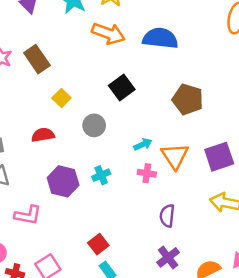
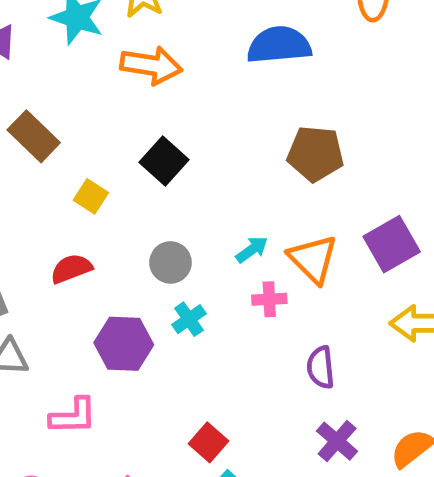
blue semicircle: (160, 38) -> (279, 45), moved
black square: (122, 87) -> (164, 161), moved
gray circle: (94, 125) -> (170, 262), moved

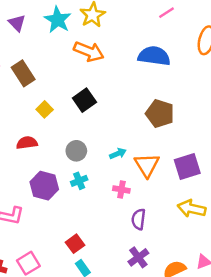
pink cross: (269, 299) -> (121, 190), moved

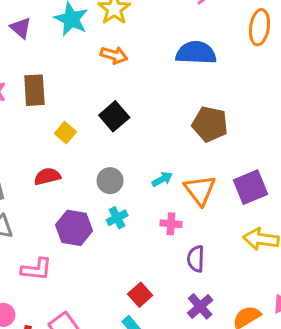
orange arrow: (89, 52) -> (114, 55), size x0.7
brown rectangle: (23, 73) -> (34, 90), turned 35
red square: (75, 244) -> (140, 295), moved

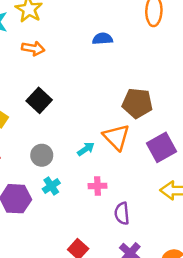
blue semicircle: (196, 53) -> (103, 39), size x0.6
brown pentagon: (210, 124) -> (137, 103), moved
orange triangle: (200, 190) -> (116, 137), moved

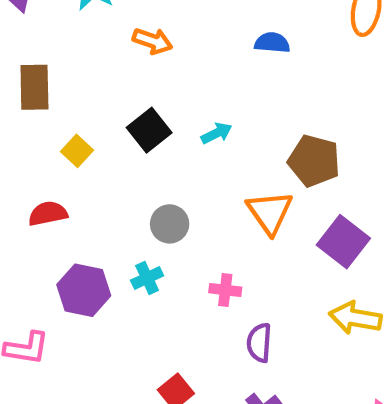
purple square: (161, 147) -> (343, 242), turned -32
cyan arrow: (86, 149) -> (216, 133), moved
gray circle: (42, 155) -> (170, 224), moved

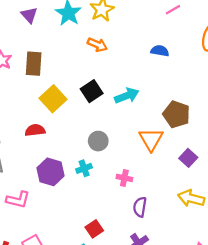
cyan arrow: (216, 133) -> (127, 96), size x1.5
yellow square: (77, 151) -> (53, 99), size x1.6
purple square: (343, 242) -> (188, 158), size x0.7

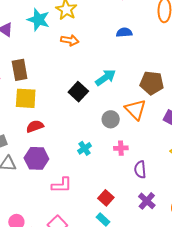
black square: (92, 91) -> (78, 92), moved
yellow square: (53, 99) -> (26, 98), moved, turned -30
gray circle: (98, 141) -> (111, 119), moved
purple hexagon: (50, 172) -> (36, 158), moved
pink L-shape: (18, 200) -> (62, 185), moved

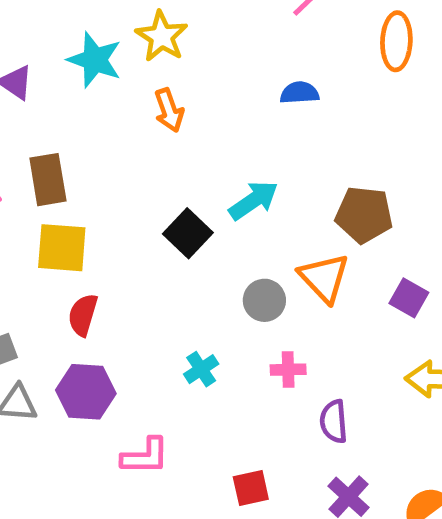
orange arrow: (70, 40) -> (169, 110), turned 60
red semicircle: (35, 126) -> (83, 315), turned -54
red square: (106, 198) -> (251, 488), turned 35

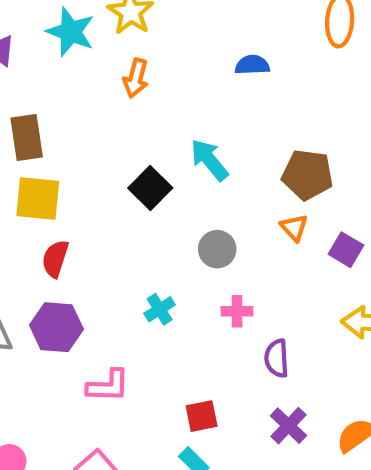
orange arrow: (169, 110) -> (136, 78), turned 33
cyan arrow: (253, 200) -> (209, 160), turned -96
orange triangle: (324, 278) -> (294, 228), moved, size x0.6

